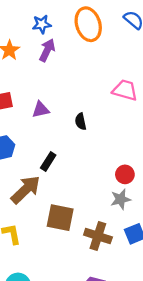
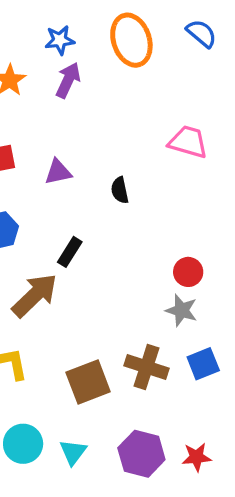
gray star: (121, 199) -> (181, 310), turned 30
brown square: (60, 218) -> (88, 382), moved, turned -32

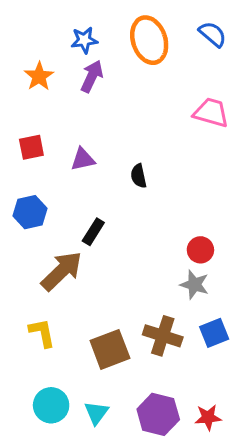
pink trapezoid: (188, 142) -> (211, 113), moved

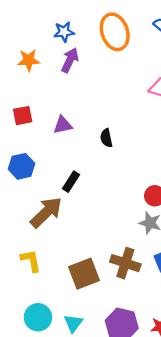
orange star: (39, 76) -> (29, 60), turned 30

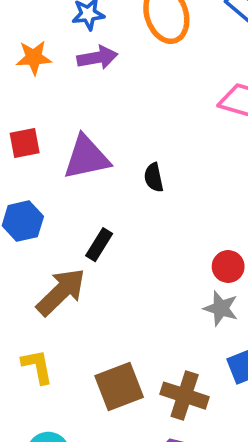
purple arrow: (70, 60) -> (97, 58), turned 55
purple triangle: (63, 125) -> (86, 157), size x1.6
brown cross: (125, 263) -> (185, 396), moved

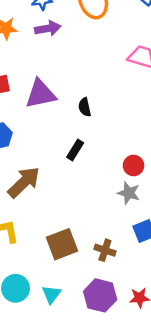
black rectangle: (99, 245) -> (75, 150), moved
brown cross: (185, 396) -> (105, 250), size x0.7

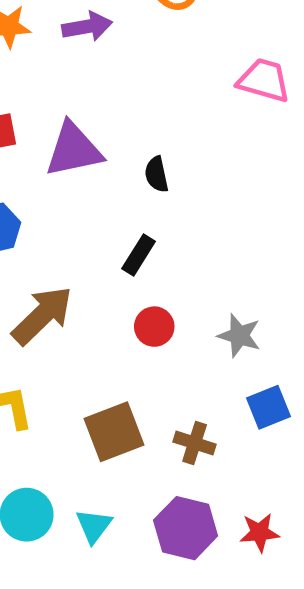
red circle: (134, 166) -> (154, 327), moved

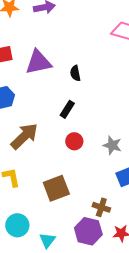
brown cross: (195, 443) -> (101, 207), moved
cyan triangle: (94, 526) -> (47, 240), moved

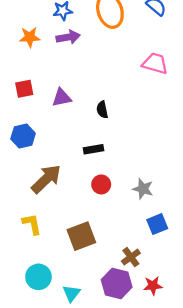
purple triangle: (38, 62) -> (62, 98), size x0.7
black rectangle: (67, 109) -> (93, 149), turned 48
brown cross: (101, 207) -> (131, 257), turned 36

